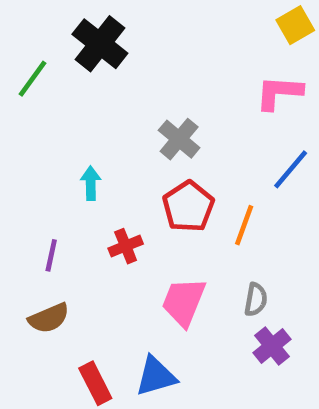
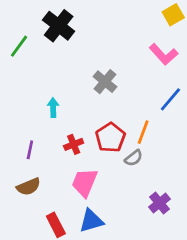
pink L-shape: (279, 93) -> (164, 54), turned -136
red pentagon: (188, 207) -> (110, 138), moved
gray semicircle: (256, 300) -> (134, 158), moved, turned 42
pink trapezoid: (184, 302) -> (84, 183), moved

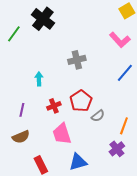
gray cross: (105, 82) -> (77, 60), turned 36
orange line: (143, 132) -> (124, 126), moved
pink trapezoid: (84, 183) -> (62, 134), turned -40
blue triangle: (91, 221) -> (78, 162), moved

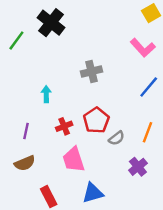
orange line: (124, 126) -> (148, 132), moved
purple cross: (117, 149) -> (138, 167), moved

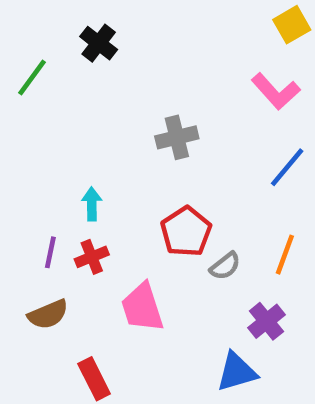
black cross: (51, 23) -> (99, 43), size x0.7
cyan arrow: (46, 94) -> (92, 204), moved
red cross: (64, 126) -> (92, 257), moved
blue triangle: (93, 193) -> (237, 372), moved

